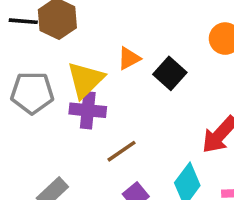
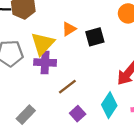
black square: (170, 73) -> (95, 37), turned 36

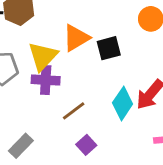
orange triangle: (69, 29) -> (76, 38), size x1.5
cyan diamond: (109, 105) -> (123, 103), moved

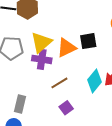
orange triangle: (76, 38) -> (66, 48), moved
gray rectangle: (21, 146) -> (20, 104), turned -36

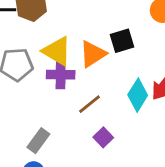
yellow triangle: (41, 42) -> (57, 51), turned -40
gray rectangle: (20, 104) -> (38, 141), turned 30

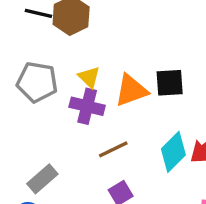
yellow triangle: (57, 51) -> (89, 77), size x0.6

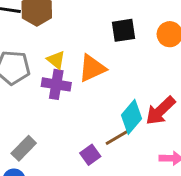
black square: (170, 83) -> (123, 30), moved
brown line: (113, 149) -> (117, 137), moved

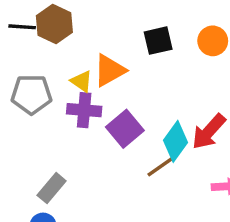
orange triangle: (92, 68) -> (110, 70), moved
purple square: (90, 155) -> (125, 129), moved, size x1.5

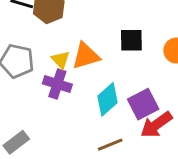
purple square: (125, 129) -> (143, 104), moved
cyan diamond: (175, 141) -> (108, 99), moved

